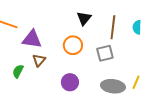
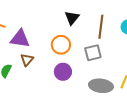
purple circle: (70, 82) -> (63, 72), moved

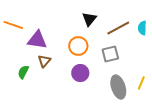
brown line: (101, 27) -> (118, 28), turned 55
gray ellipse: (101, 86) -> (118, 87), turned 65

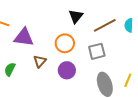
brown triangle: (44, 61) -> (40, 61), moved

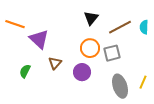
purple triangle: (24, 37) -> (39, 39), turned 35
orange circle: (65, 43) -> (90, 48), moved

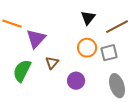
purple triangle: (39, 39) -> (36, 39), turned 30
green semicircle: (25, 71) -> (22, 71), size x1.6
purple circle: (82, 72) -> (76, 81), moved

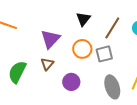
brown line: (117, 27) -> (112, 28), turned -30
purple triangle: (36, 39) -> (50, 39), moved

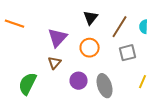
gray square: (104, 54) -> (128, 53), moved
green semicircle: (17, 72) -> (28, 84), moved
gray ellipse: (112, 87) -> (105, 86), moved

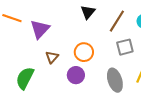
purple triangle: (58, 38) -> (40, 29), moved
orange circle: (90, 48) -> (84, 52), moved
gray ellipse: (105, 86) -> (115, 80), moved

